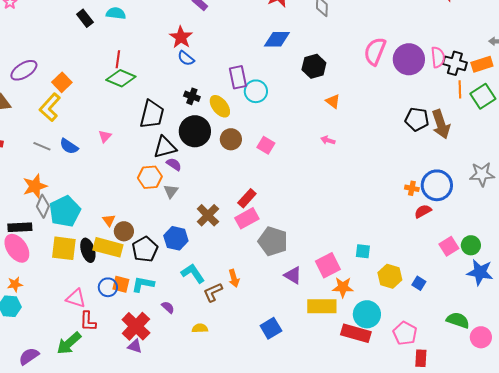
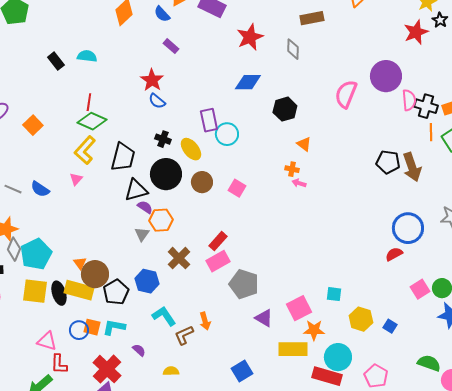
purple circle: (409, 59) -> (386, 76), moved
yellow L-shape: (50, 107) -> (85, 150), moved
orange hexagon: (150, 177) -> (161, 220), moved
orange cross: (412, 188) -> (292, 169), moved
brown circle: (124, 231) -> (95, 274), size x1.4

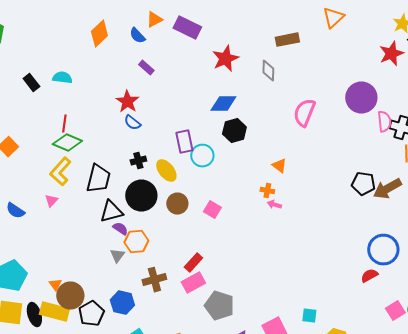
pink semicircle: (346, 94) -> (304, 113), moved
black hexagon: (285, 109) -> (234, 131), moved
black cross: (163, 139) -> (138, 161), turned -35
brown arrow: (412, 167) -> (387, 189), turned 80
brown cross: (179, 258) -> (154, 280), turned 30

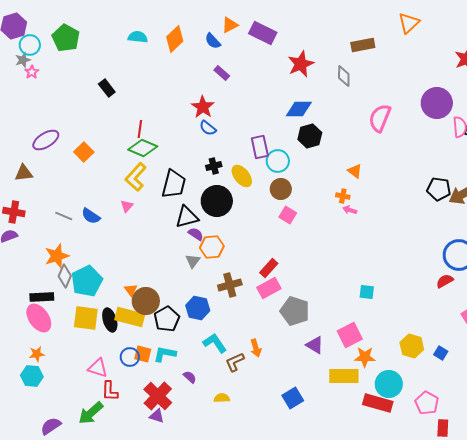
cyan semicircle: (62, 78) -> (138, 37), moved
brown circle: (177, 204) -> (281, 189), moved
cyan square: (309, 316) -> (367, 292), moved

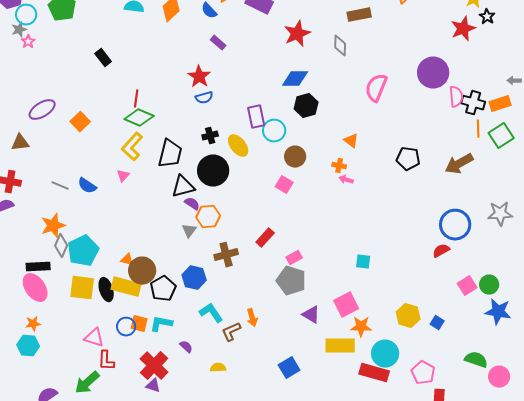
blue semicircle: (208, 128) -> (204, 98), turned -54
brown circle: (281, 189) -> (295, 157), moved
black pentagon: (439, 189) -> (408, 159), moved
pink rectangle: (269, 288) -> (294, 258), moved, size x0.7
orange triangle: (131, 290) -> (127, 260), turned -40

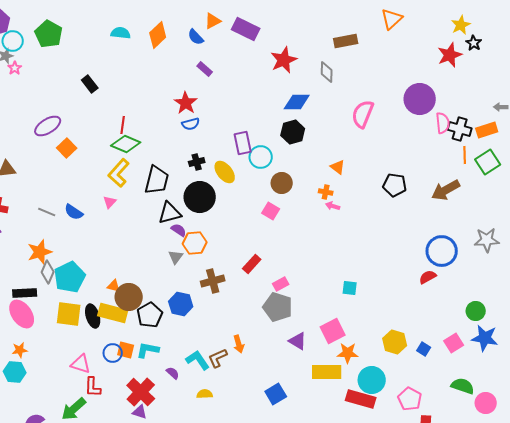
blue diamond: (295, 79) -> (297, 102), moved
purple ellipse: (42, 110) -> (48, 126), moved
pink square: (467, 286) -> (454, 343), moved
cyan L-shape: (211, 313) -> (198, 360), moved

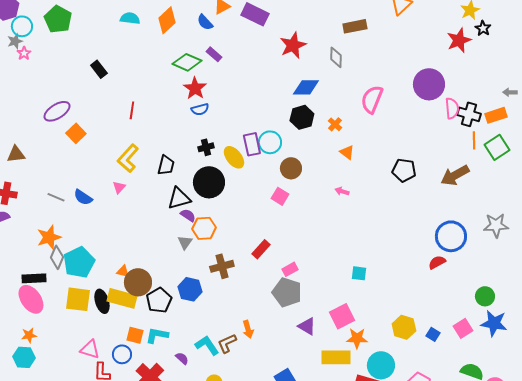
purple rectangle: (243, 143) -> (252, 144), moved
green diamond: (126, 144) -> (187, 62), moved
black trapezoid: (157, 180) -> (166, 165), size x0.7
orange cross: (326, 192) -> (335, 124), moved, turned 32
blue circle: (113, 353) -> (122, 354), moved

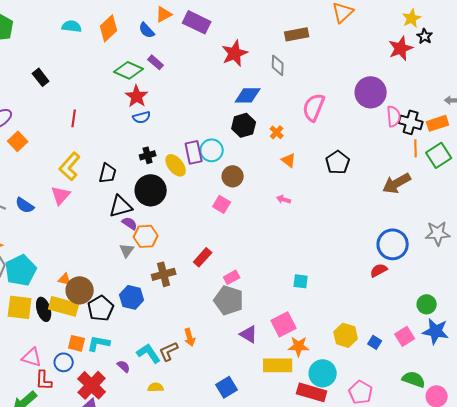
black pentagon: (404, 170) -> (338, 162), moved, turned 30
pink triangle: (119, 187) -> (61, 195), size x1.5

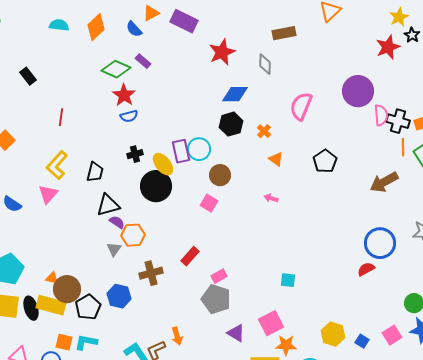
black circle: (151, 190) -> (156, 186), moved

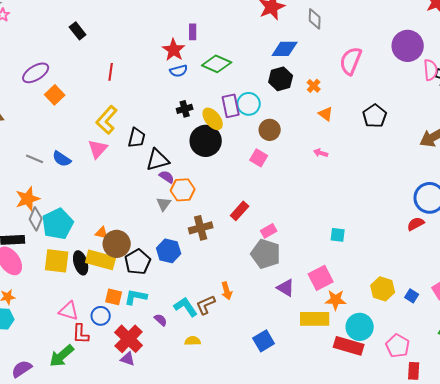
purple rectangle: (143, 61) -> (193, 32), moved, turned 49
green diamond: (116, 69) -> (217, 64), moved
black trapezoid: (95, 172) -> (137, 138), moved

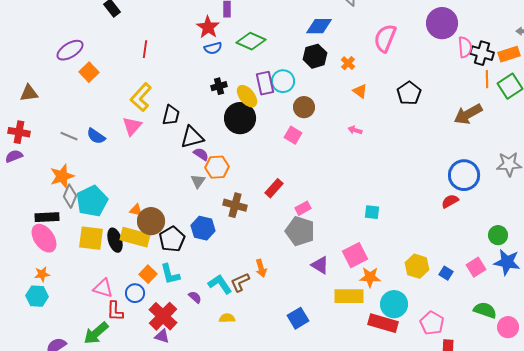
brown cross: (201, 228) -> (235, 205), turned 30
orange square: (114, 297) -> (148, 274), turned 30
cyan L-shape: (136, 297) -> (170, 274), turned -115

